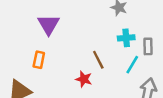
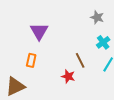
cyan cross: (126, 38) -> (103, 42), turned -32

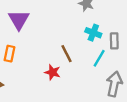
cyan cross: (103, 42) -> (93, 33), turned -32

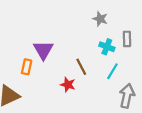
purple triangle: (19, 20) -> (43, 50), moved
gray rectangle: (114, 41) -> (127, 39), moved

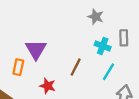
brown line: (81, 67) -> (76, 67), turned 54
red star: (68, 85) -> (48, 86), moved

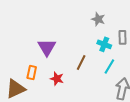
orange rectangle: (18, 67) -> (32, 73), moved

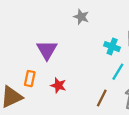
gray star: (98, 19) -> (81, 17), moved
brown line: (81, 63) -> (102, 98), moved

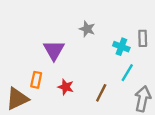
gray star: (81, 17) -> (87, 29), moved
brown line: (102, 98) -> (101, 93), moved

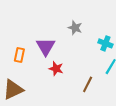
orange rectangle: (36, 80) -> (19, 55), moved
red star: (66, 87) -> (56, 69), moved

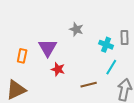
brown line: (88, 84) -> (89, 85), turned 49

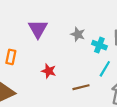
gray star: (76, 29) -> (78, 34), moved
purple triangle: (48, 48) -> (38, 29), moved

